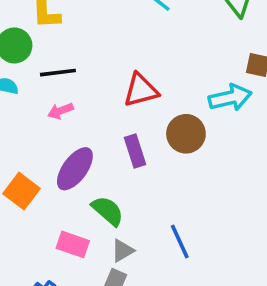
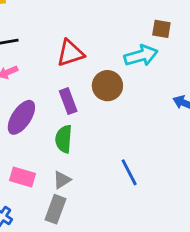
green semicircle: (108, 211) -> (64, 139), moved, turned -124
blue line: (180, 241) -> (129, 172), moved

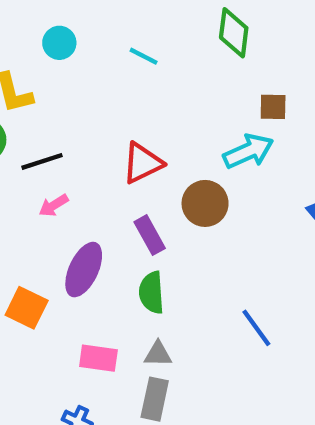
gray triangle: (62, 180) -> (158, 354), turned 42

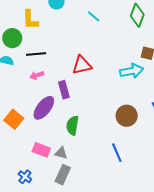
brown circle: (205, 203) -> (127, 116), moved
purple rectangle: (150, 235) -> (64, 90), moved
gray triangle: (158, 354) -> (61, 153), moved

